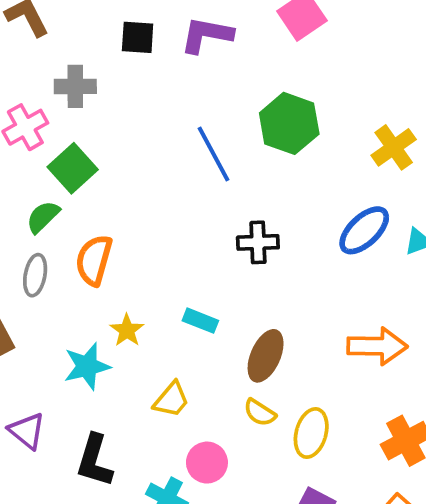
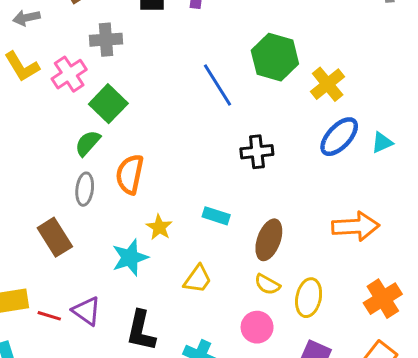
yellow cross: (394, 147) -> (328, 84), moved
pink circle: (207, 463) -> (257, 327), moved

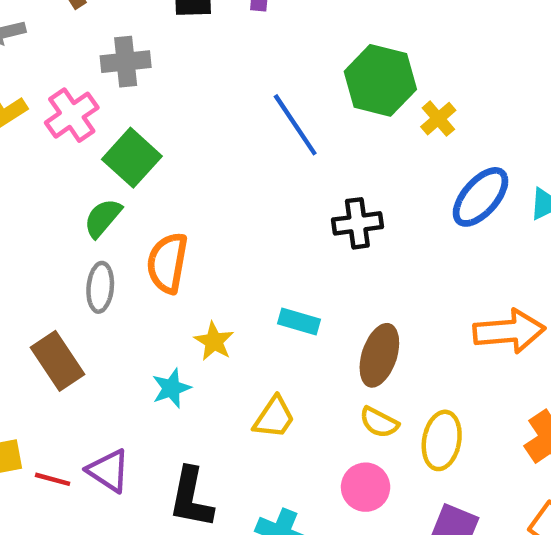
yellow cross: (328, 84) -> (438, 119), moved, size x0.7
cyan star: (130, 258) -> (171, 388), size x0.7

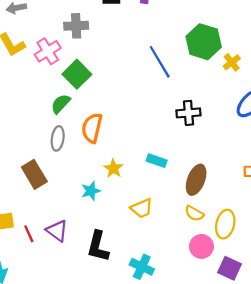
yellow trapezoid: (274, 418) -> (142, 208), turned 30
red line: (53, 479) -> (29, 234), turned 48
pink circle: (366, 487) -> (201, 246), moved

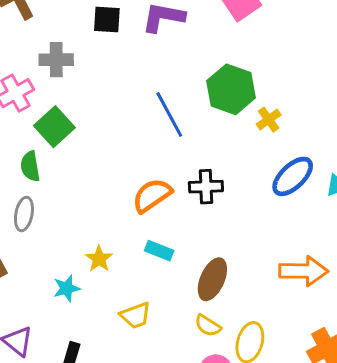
green semicircle: (61, 104) -> (30, 166), turned -55
orange semicircle: (92, 128) -> (152, 195), moved, turned 40

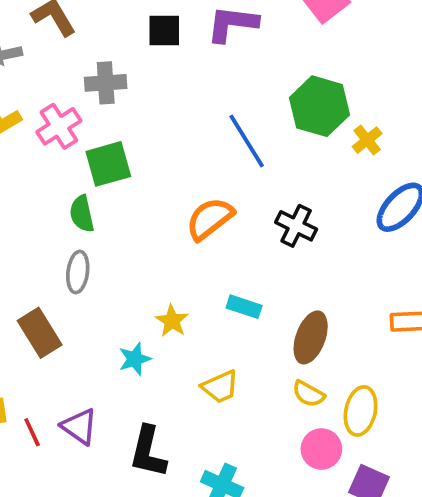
green square: (54, 127) -> (108, 164), turned 30
black cross: (206, 187) -> (296, 226), turned 32
orange semicircle: (152, 195) -> (210, 219), moved

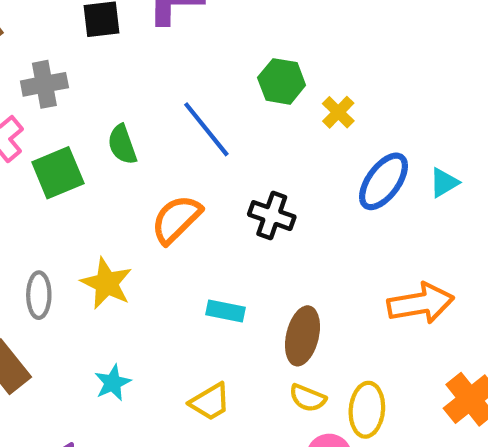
green hexagon: (320, 106) -> (282, 81), size x0.7
green semicircle: (82, 214) -> (122, 145), moved
yellow star: (172, 321) -> (107, 283), moved, size x1.4

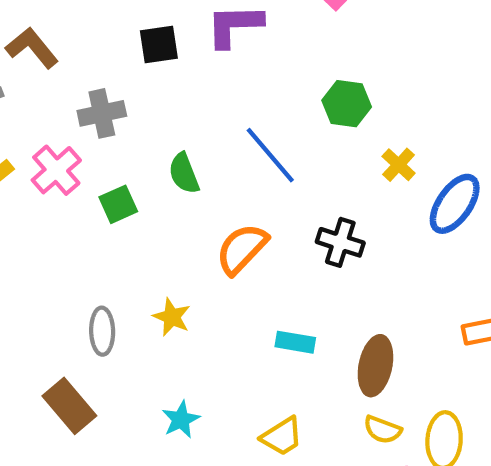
yellow cross: (338, 112) -> (399, 165), moved
green square: (58, 173) -> (118, 204), size x0.7
yellow star: (107, 283) -> (172, 317), size x0.7

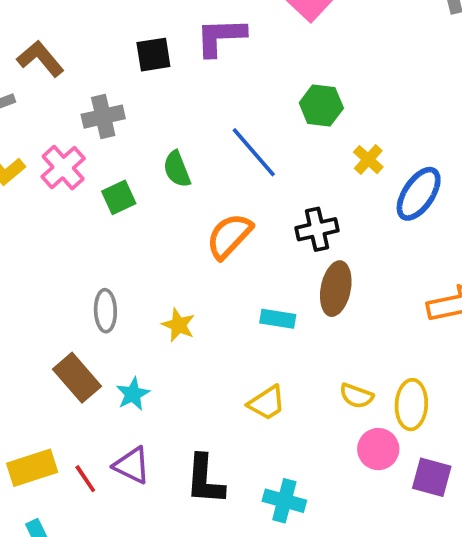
black cross: (340, 242) -> (317, 229), turned -30
yellow star: (172, 317) -> (178, 325), moved
brown ellipse: (375, 366) -> (336, 289), moved
cyan star: (181, 420) -> (133, 394), moved

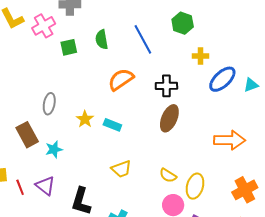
yellow cross: (368, 160) -> (200, 56), turned 35
cyan rectangle: (278, 319) -> (112, 125), moved

